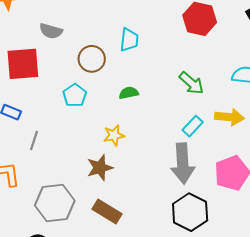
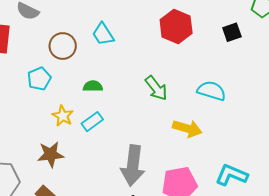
cyan trapezoid: (129, 40) -> (103, 34), turned 130
cyan rectangle: (193, 126) -> (92, 122), moved
yellow star: (114, 135) -> (63, 116), moved, turned 30

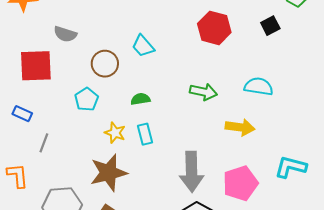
green arrow: (156, 88) -> (204, 92), turned -32
cyan rectangle: (92, 122) -> (145, 134), turned -60
brown star: (51, 154) -> (109, 173), size x1.4

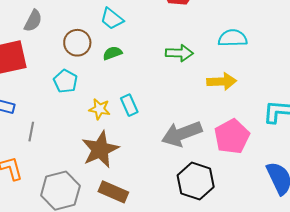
gray semicircle: (65, 34) -> (33, 21), turned -70
green semicircle: (140, 99) -> (112, 53), moved
gray arrow: (192, 172) -> (182, 134), turned 81

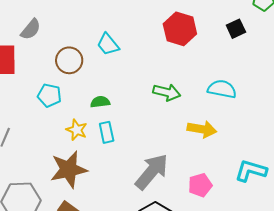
green semicircle: (112, 53) -> (100, 102), moved
cyan pentagon: (65, 81) -> (49, 95), turned -30
gray arrow: (182, 134) -> (152, 172), turned 138
pink pentagon: (232, 137) -> (200, 185), size x0.7

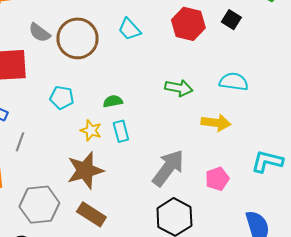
gray semicircle: (31, 29) -> (39, 33), turned 90
black square: (236, 29) -> (231, 20), moved, turned -30
cyan trapezoid: (108, 44) -> (129, 29), moved
brown circle: (69, 60) -> (78, 38), moved, size x1.5

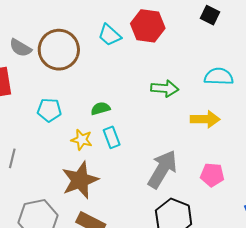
red hexagon: (188, 24) -> (148, 26), moved
pink pentagon: (217, 179) -> (212, 175), turned 30

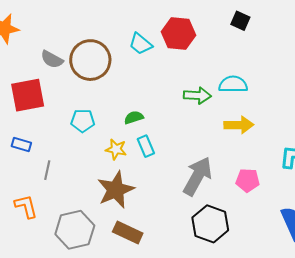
cyan semicircle: (219, 77) -> (233, 84), moved

